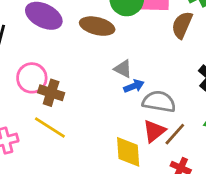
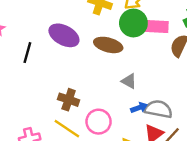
pink circle: (32, 78) -> (99, 122), moved
blue arrow: (134, 86) -> (139, 108), moved

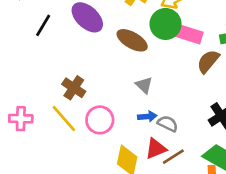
gray semicircle: (158, 109) -> (168, 124), size x0.7

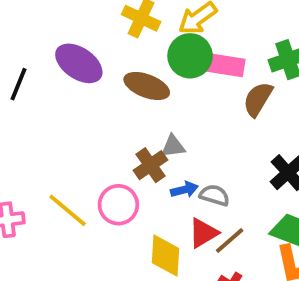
gray triangle: (144, 85) -> (173, 146), turned -42
brown cross: (74, 88) -> (150, 165), moved, turned 30

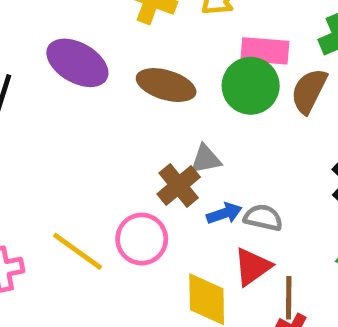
green circle: (190, 56) -> (251, 86), moved
brown line: (230, 240) -> (289, 298), moved, turned -44

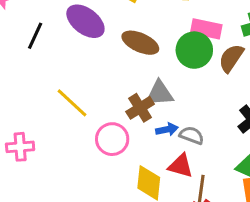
gray triangle: (206, 159) -> (159, 93), size x1.4
yellow line: (77, 251) -> (72, 103), moved
red triangle: (252, 267) -> (181, 166), turned 44

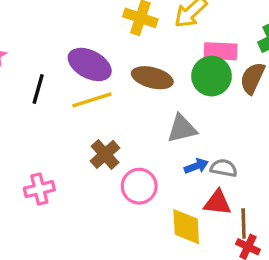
yellow line: (72, 103) -> (92, 100), moved, turned -51
brown cross: (140, 108) -> (105, 154), moved
pink cross: (20, 147) -> (39, 189), moved

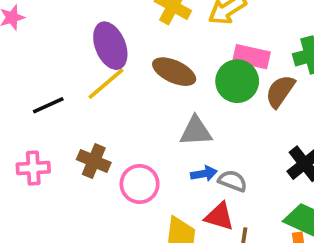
purple ellipse: (90, 64) -> (110, 46), turned 30
black line: (38, 89) -> (48, 105), moved, turned 40
yellow line: (92, 100) -> (106, 84), turned -33
brown cross: (105, 154) -> (94, 161), moved, turned -36

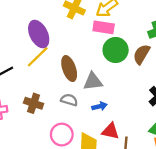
pink rectangle: (251, 57) -> (104, 27), moved
brown ellipse: (174, 72) -> (69, 69), moved, turned 50
gray semicircle: (233, 181) -> (69, 100), moved
pink circle: (140, 184) -> (62, 135), moved

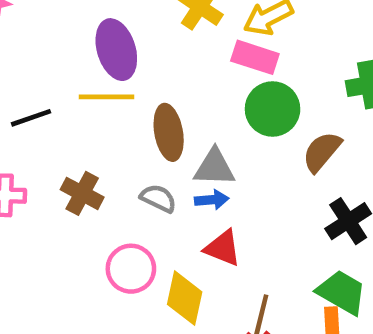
brown semicircle: (142, 54) -> (322, 152), moved
yellow line: (38, 57) -> (107, 97), turned 35
blue arrow: (100, 106) -> (212, 200), moved
red triangle: (110, 131) -> (223, 248), moved

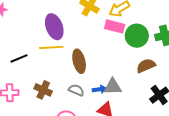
green circle: (273, 109) -> (137, 36), moved
brown semicircle: (322, 152) -> (146, 66), turned 30
gray triangle: (214, 167) -> (113, 87), moved

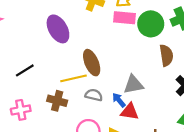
yellow line: (51, 47) -> (74, 78), moved
brown semicircle: (146, 66) -> (166, 55), turned 114
blue arrow: (99, 89) -> (119, 100), moved, turned -112

